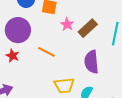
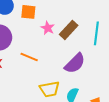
purple semicircle: (91, 62) -> (75, 63), turned -125

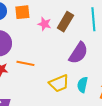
orange line: (29, 57) -> (25, 63), moved

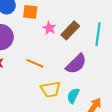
orange line: (25, 63) -> (35, 63), moved

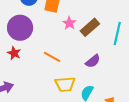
purple semicircle: (76, 64) -> (93, 61), size x0.7

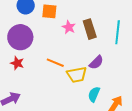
brown rectangle: (90, 27) -> (90, 29), turned -60
yellow trapezoid: (65, 84) -> (77, 75), moved

